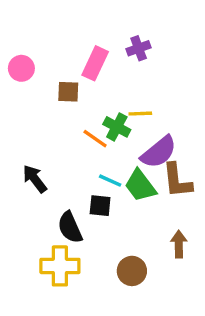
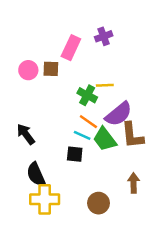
pink circle: (21, 68) -> (28, 70), moved
orange line: (95, 139) -> (88, 122), moved
black semicircle: (70, 227) -> (36, 174), moved

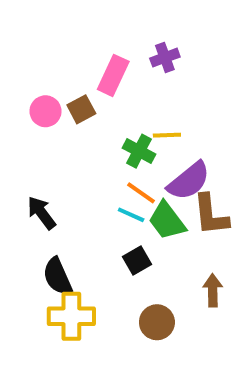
brown square: (51, 69) -> (81, 109), turned -30
black square: (75, 154) -> (137, 261), moved, turned -36

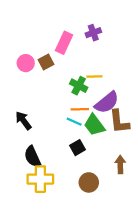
orange line: (141, 193) -> (80, 109), turned -36

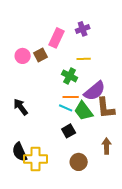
yellow line: (94, 77) -> (84, 59), moved
black semicircle: (32, 157) -> (20, 152), moved

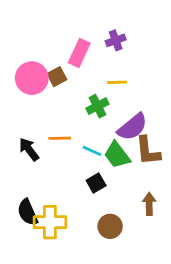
pink circle: (23, 56) -> (32, 78), size x1.5
green cross: (70, 76) -> (97, 106), turned 35
orange line: (71, 97) -> (60, 138), moved

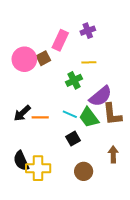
orange line: (60, 138) -> (40, 117), moved
black arrow: (29, 149) -> (22, 113), turned -96

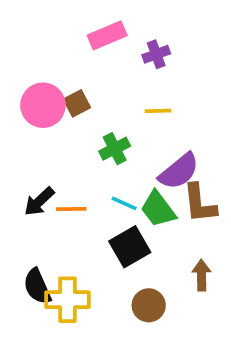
pink rectangle: (60, 40) -> (107, 35), moved, turned 42
green cross: (74, 80) -> (115, 149), moved
black square: (73, 139) -> (130, 247), size x1.5

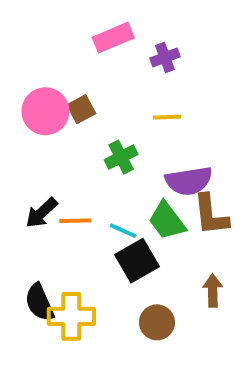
purple semicircle: (179, 171) -> (189, 181), turned 30
cyan line: (124, 203) -> (123, 231), moved

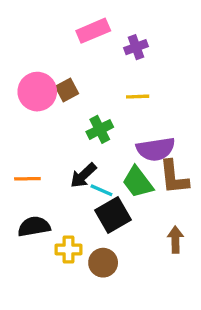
black arrow: (41, 213) -> (83, 175), moved
orange line: (75, 221) -> (27, 179), moved
black semicircle: (39, 302) -> (34, 226), moved, turned 104
yellow cross: (71, 316) -> (69, 250), moved, size x0.7
brown circle: (157, 322) -> (103, 263), moved

